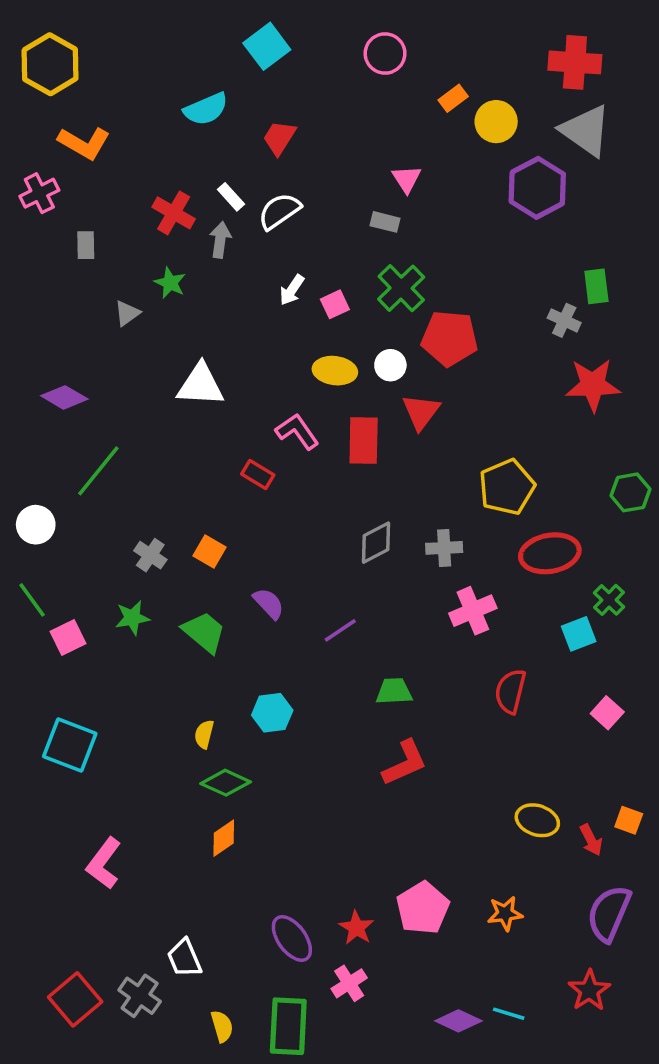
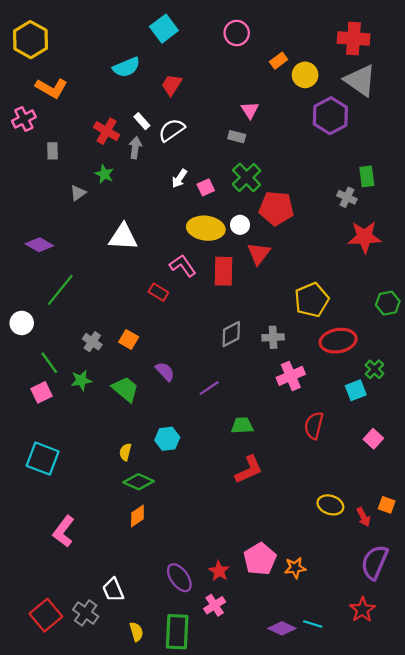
yellow ellipse: (335, 371) -> (206, 228), size x1.4
green line: (32, 600) -> (49, 363), moved
orange star: (505, 913) -> (295, 568), moved

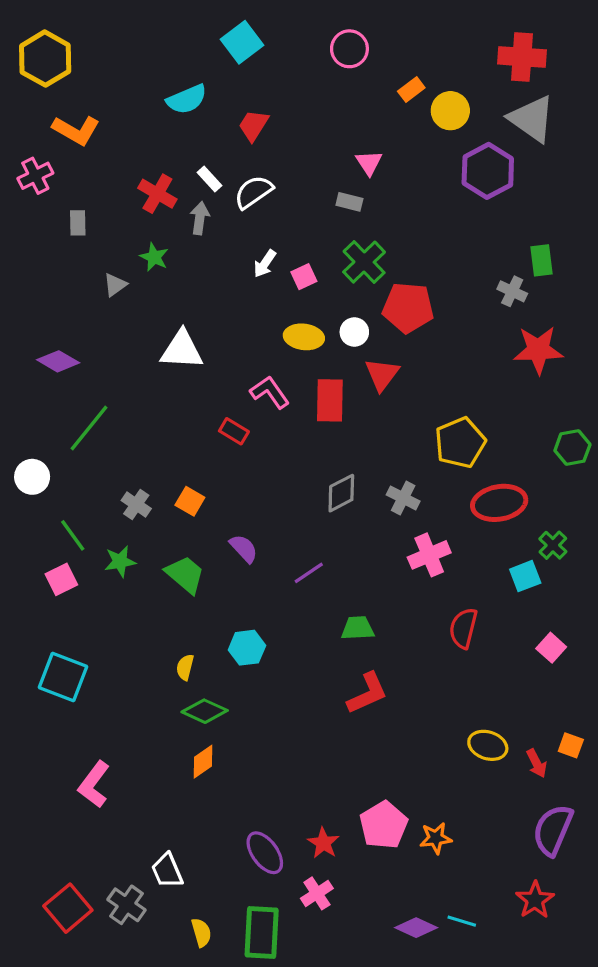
yellow ellipse: (206, 228) -> (304, 337), size x0.7
gray cross: (273, 337) -> (403, 498), turned 30

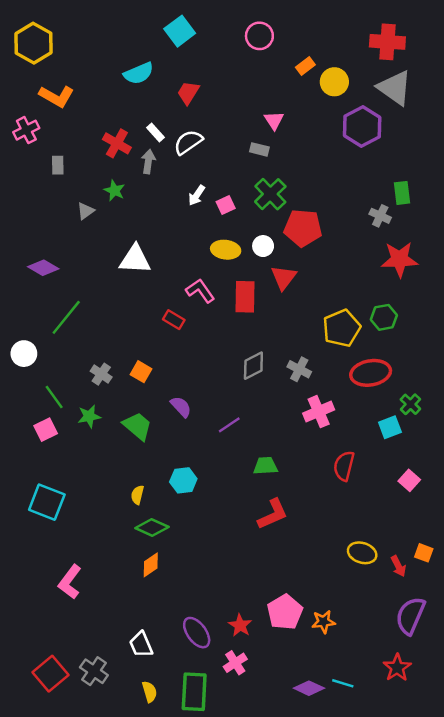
green hexagon: (572, 448) -> (384, 317), moved
white trapezoid: (167, 871) -> (141, 645), moved

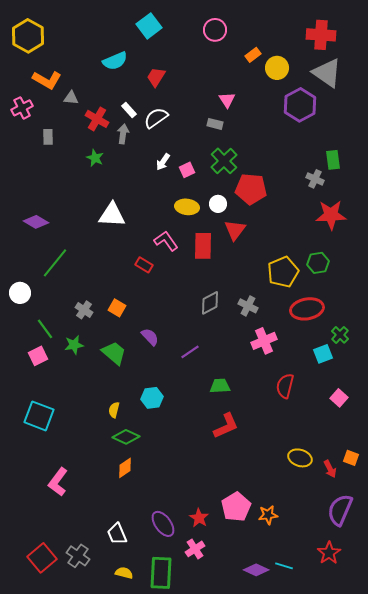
gray triangle: (86, 211) -> (71, 98), moved, turned 42
yellow semicircle: (150, 692) -> (124, 573), turned -60

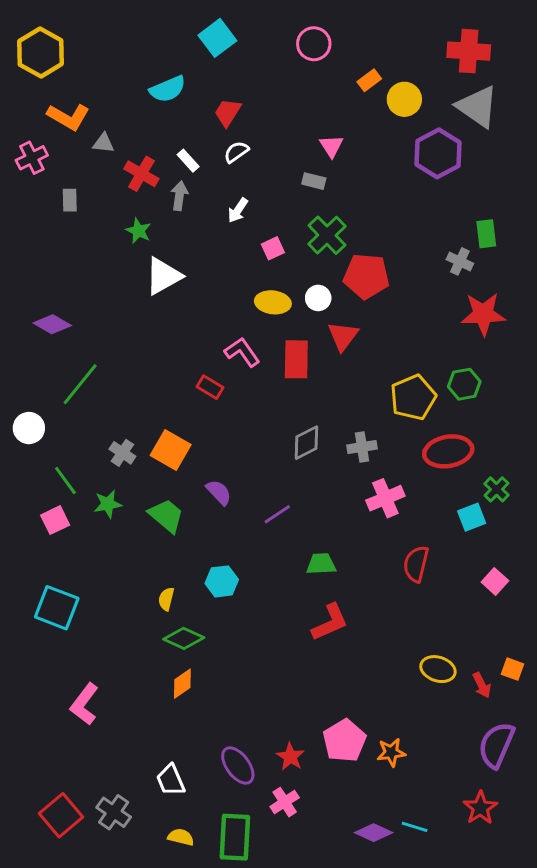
white semicircle: (156, 118) -> (236, 152), moved, size x0.7
white arrow: (163, 162) -> (238, 210), moved
white triangle: (112, 215) -> (163, 276), moved, turned -32
gray cross: (248, 306) -> (362, 447), turned -36
orange square: (117, 308) -> (171, 450), size x1.5

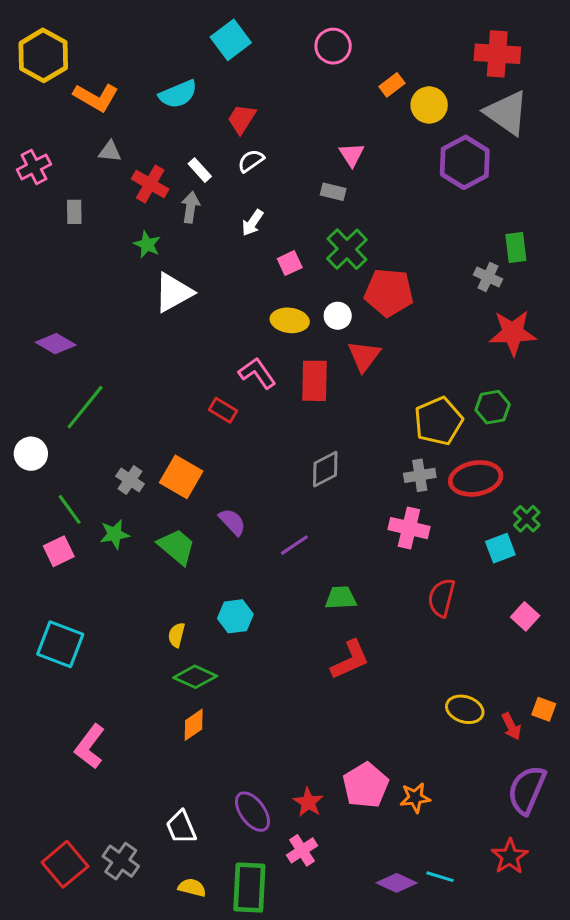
orange L-shape: (68, 117) -> (96, 97), moved
gray cross: (362, 447) -> (420, 475), moved
pink cross: (385, 498) -> (409, 528), turned 36

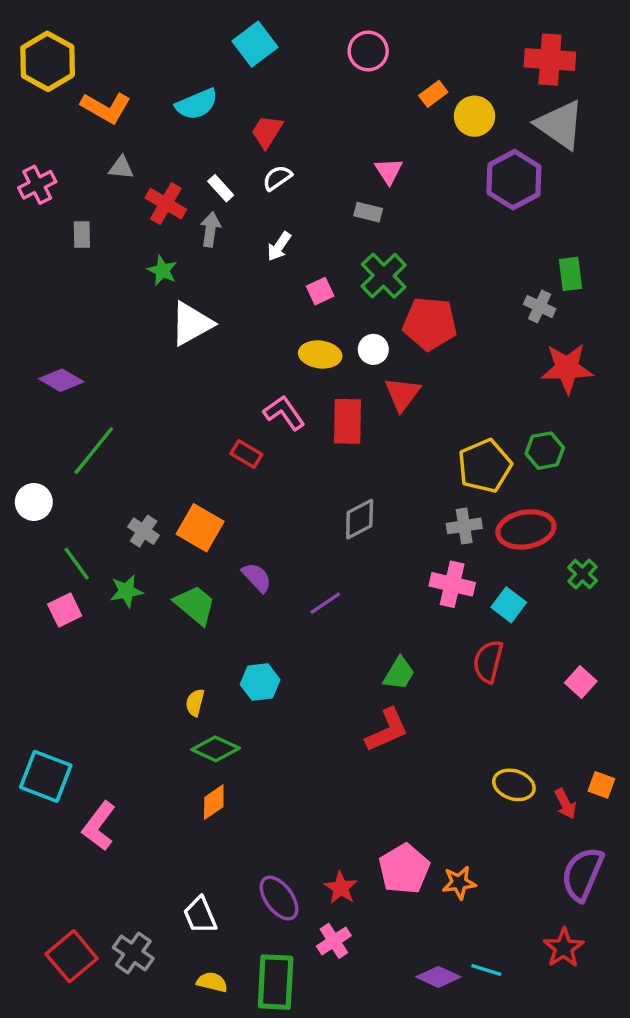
cyan square: (500, 548) -> (509, 605), moved, turned -32
green trapezoid: (341, 598) -> (399, 673), moved, turned 124
cyan square: (60, 644) -> (46, 776), moved

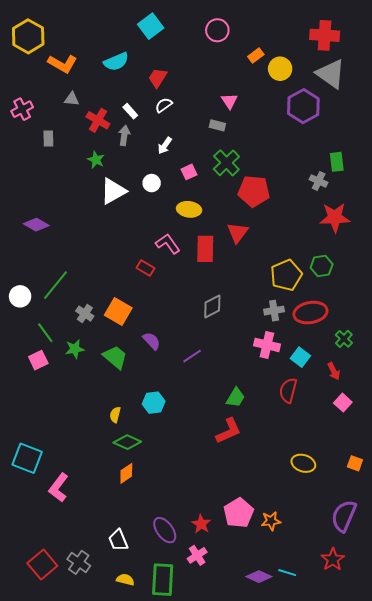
white circle: (373, 349) -> (152, 183), moved
green line: (94, 451) -> (55, 285), moved
red arrow: (565, 804) -> (334, 371), moved

